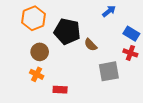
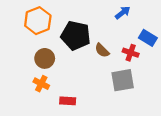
red cross: (130, 53) -> (131, 53), moved

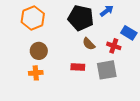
black pentagon: (76, 36) -> (81, 18), moved
orange cross: (41, 84) -> (36, 73), turned -32
red rectangle: (68, 101) -> (78, 67), moved

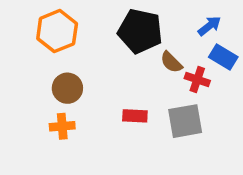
blue arrow: (107, 11) -> (209, 26), moved
brown semicircle: (89, 44) -> (171, 62), moved

